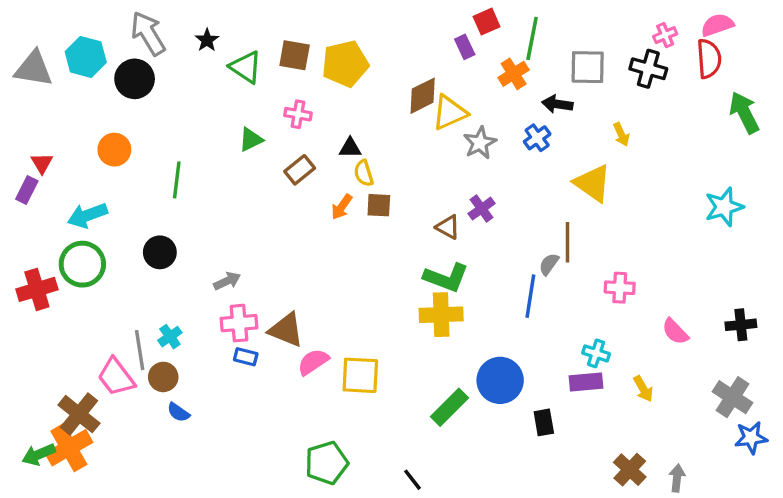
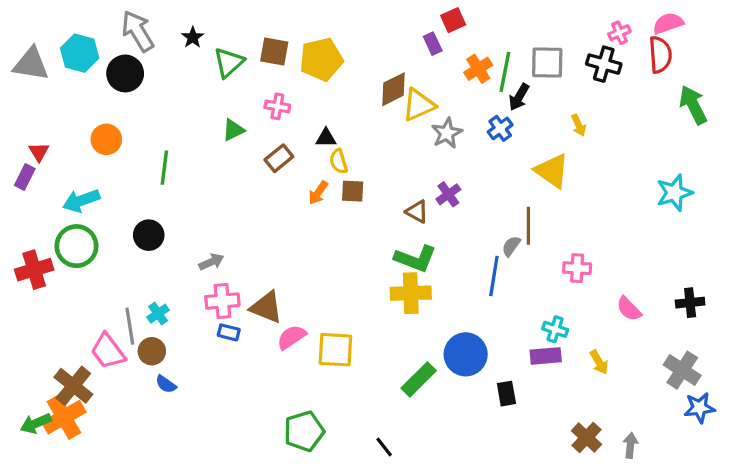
green line: (532, 38) -> (505, 72), moved
green triangle: (246, 67) -> (229, 62), turned 44
black arrow: (557, 104) -> (519, 97), turned -68

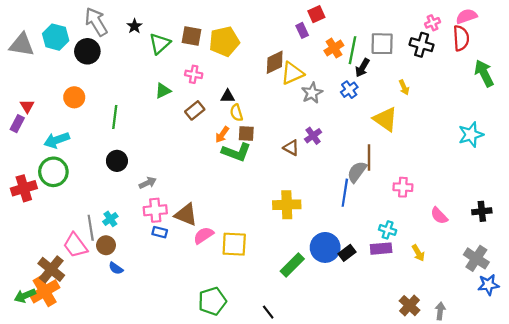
black circle: (149, 235) -> (117, 161), moved
gray semicircle: (511, 246) -> (357, 172), size x1.5
green L-shape: (415, 259) -> (236, 152), moved
black rectangle: (506, 394) -> (347, 253), moved, turned 63

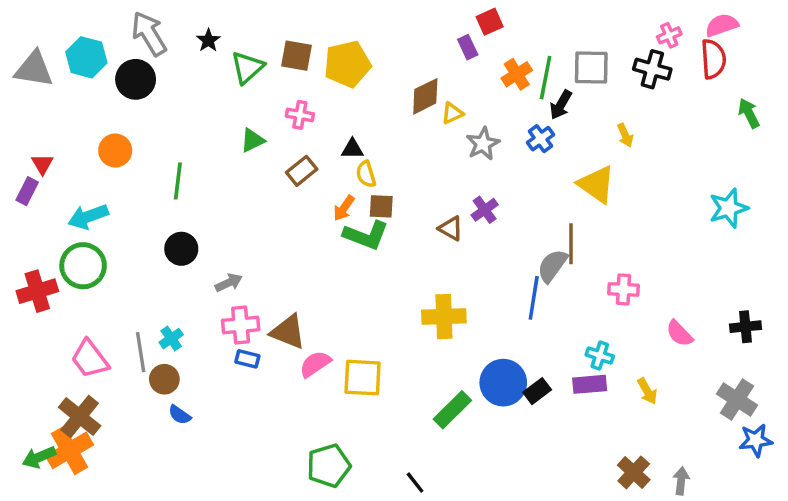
yellow triangle: (292, 73) -> (452, 113), size x0.6
green arrow: (484, 73) -> (749, 113), size x0.7
pink trapezoid: (75, 245) -> (90, 359), moved

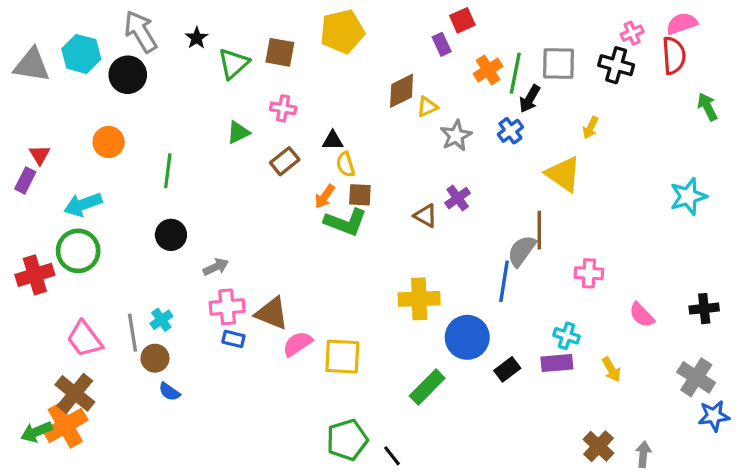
yellow pentagon: (347, 64) -> (342, 32), moved
yellow arrow: (625, 135) -> (590, 128), turned 50
blue circle: (503, 383) -> (467, 337), moved
green pentagon: (329, 466) -> (347, 440), moved

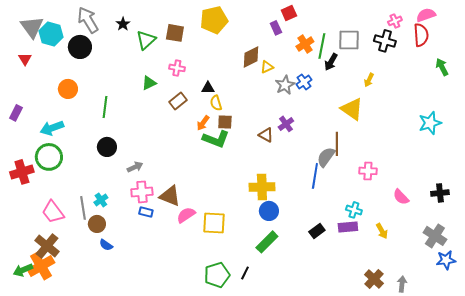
gray triangle: (32, 65) -> (32, 27), moved, turned 45
blue cross: (510, 131) -> (304, 82), moved
red triangle: (40, 155) -> (25, 59), moved
blue circle: (467, 337) -> (269, 211), moved, size x0.7
black line: (392, 456) -> (245, 273), moved, turned 64

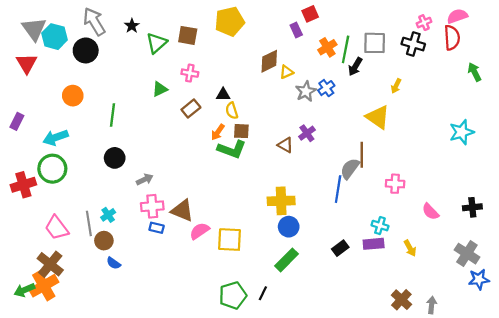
red triangle: (25, 59) -> (27, 63), size x1.5

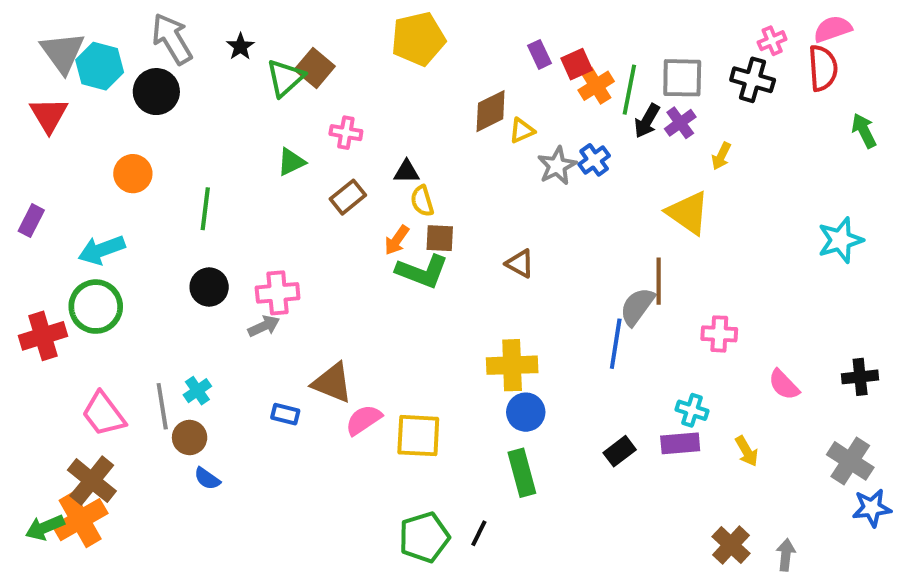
red square: (310, 14) -> (577, 64), moved
brown square: (188, 35) -> (315, 68), moved, turned 30
purple cross: (307, 133) -> (680, 123), moved
pink cross: (152, 206) -> (278, 293), moved
green rectangle: (287, 260) -> (522, 473), turned -60

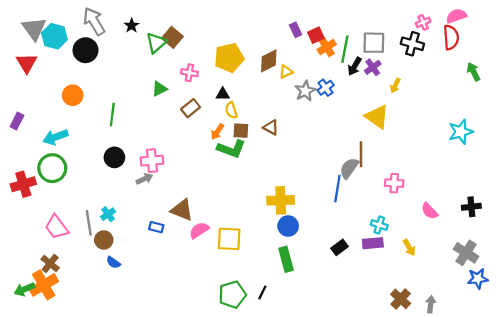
yellow pentagon: (418, 39) -> (229, 58), moved
brown triangle: (520, 264) -> (271, 127), moved
brown cross: (92, 481) -> (50, 264), size x0.7

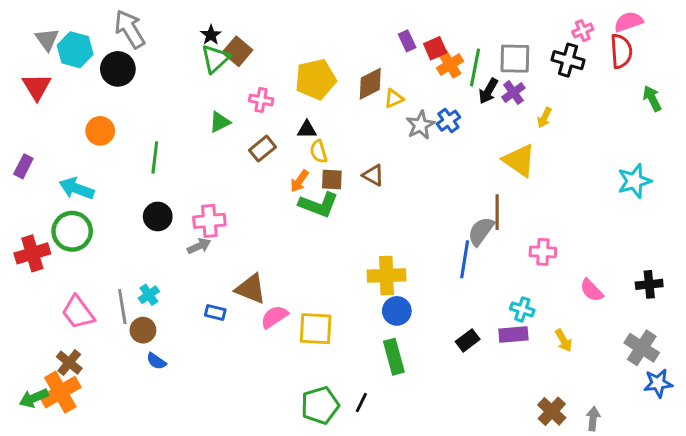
black star: (132, 26) -> (211, 35), moved
gray triangle: (34, 29) -> (47, 39), size x0.7
cyan arrow: (55, 137) -> (77, 188), turned 40

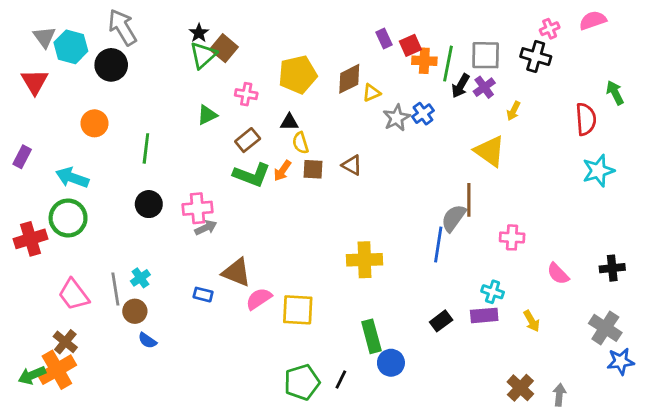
red semicircle: (621, 51) -> (586, 119), moved
orange cross: (450, 64) -> (424, 61), turned 35
green L-shape: (319, 205) -> (252, 175), moved
gray arrow: (199, 246) -> (206, 228), moved
blue circle: (397, 311) -> (391, 363), moved

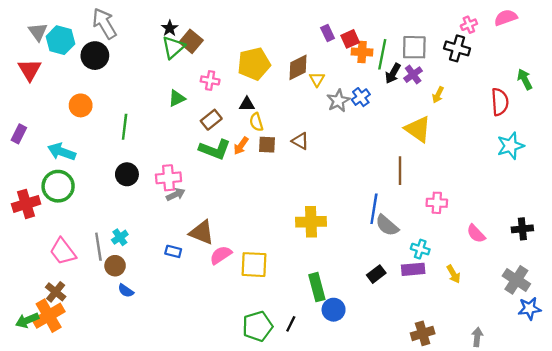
yellow triangle: (371, 93) -> (317, 79), turned -35
gray semicircle: (454, 218) -> (387, 225), moved, turned -85
brown cross: (520, 388) -> (423, 333), moved, turned 30

